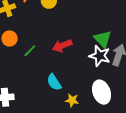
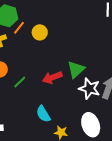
green triangle: (103, 39) -> (76, 69), moved, turned 30

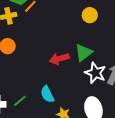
yellow circle: (40, 32) -> (90, 15), moved
green line: (20, 82) -> (20, 101), moved

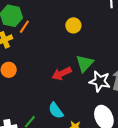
yellow circle: (90, 15) -> (73, 25), moved

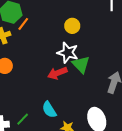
green triangle: (85, 63) -> (81, 64), turned -30
white star: (100, 81) -> (68, 53), moved

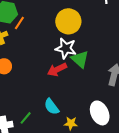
yellow circle: (72, 26) -> (68, 21), size x1.6

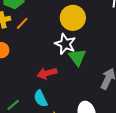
orange line: (19, 23) -> (22, 23), moved
red arrow: (57, 70) -> (47, 73), moved

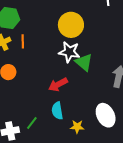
orange line: (22, 23) -> (23, 41), turned -32
cyan semicircle: (41, 99) -> (57, 111), turned 30

